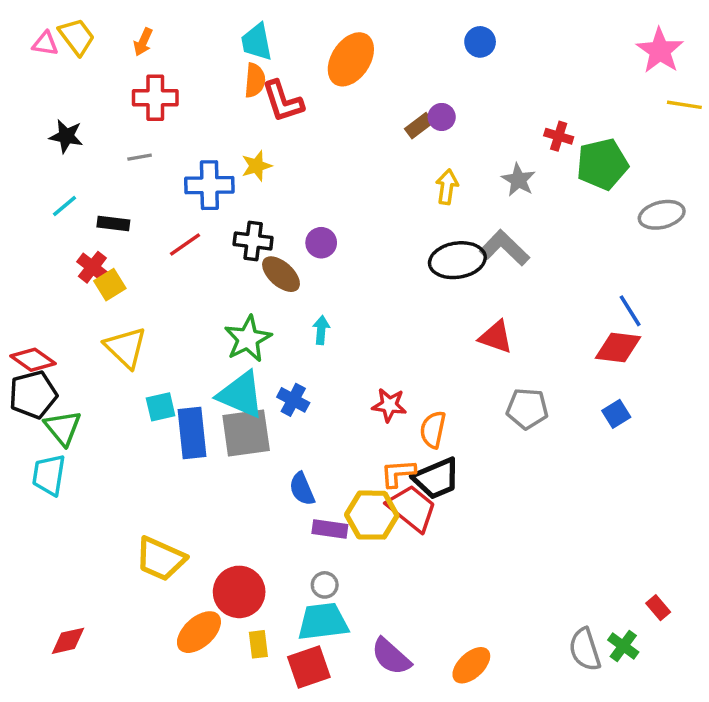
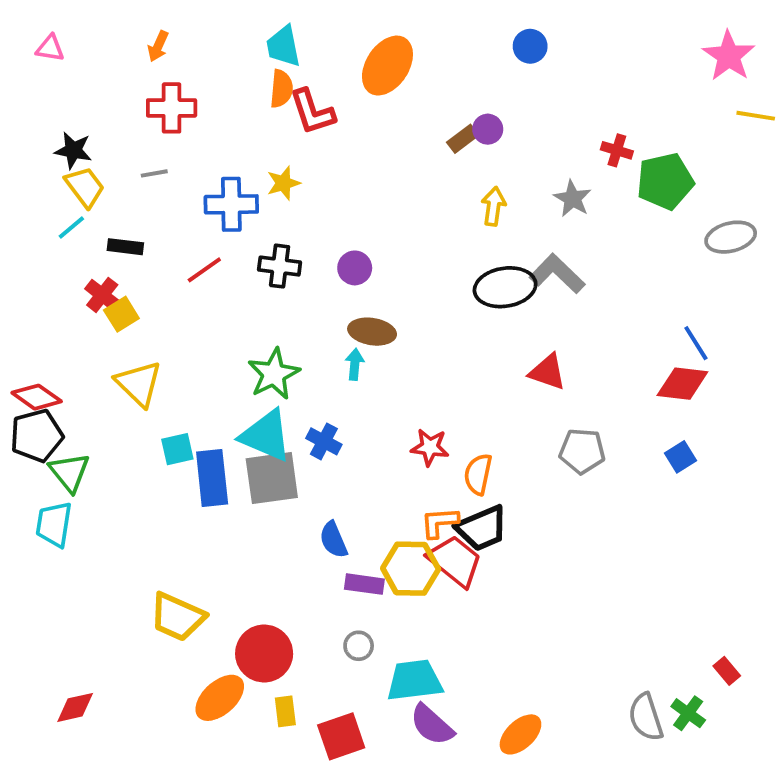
yellow trapezoid: (77, 37) -> (85, 187), moved
brown ellipse: (281, 274) -> (372, 332), moved, turned -33
cyan trapezoid: (323, 622) -> (414, 680), moved

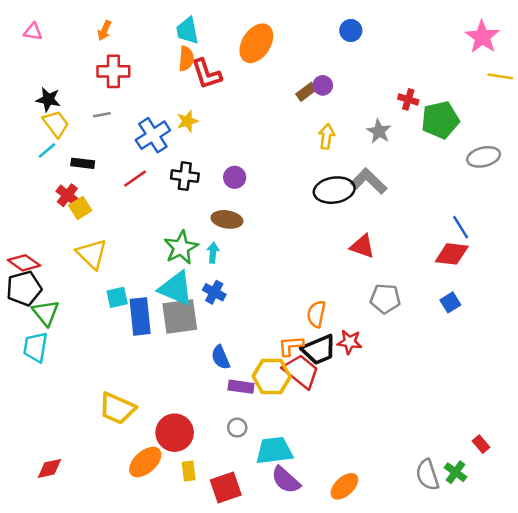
blue cross: (231, 204) -> (153, 135), turned -32
brown ellipse: (372, 332) -> (227, 219), moved
cyan arrow: (355, 364) -> (213, 253), moved
red star: (430, 447) -> (350, 342), moved

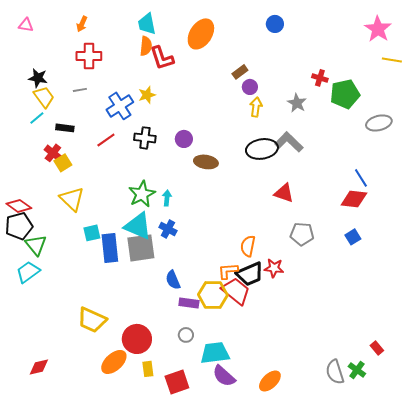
purple circle: (323, 85) -> (250, 87), moved
brown ellipse: (227, 219) -> (206, 162), moved
cyan trapezoid: (35, 347) -> (28, 272), turned 45

